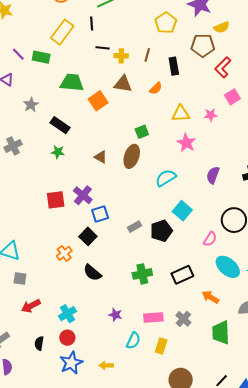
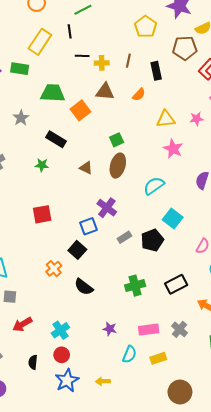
gray star: (31, 105) -> (21, 118), moved
black rectangle: (60, 125) -> (56, 139), moved
green square: (142, 132) -> (117, 140), moved
purple cross: (83, 195) -> (107, 208), moved
yellow rectangle: (161, 346) -> (158, 358), turned 56

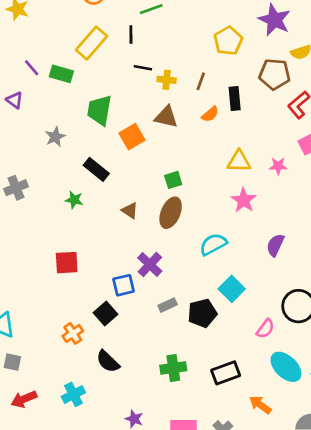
green trapezoid: (53, 93) -> (99, 110), turned -90
orange semicircle: (139, 95) -> (210, 114), moved
cyan cross: (60, 330) -> (73, 394), moved

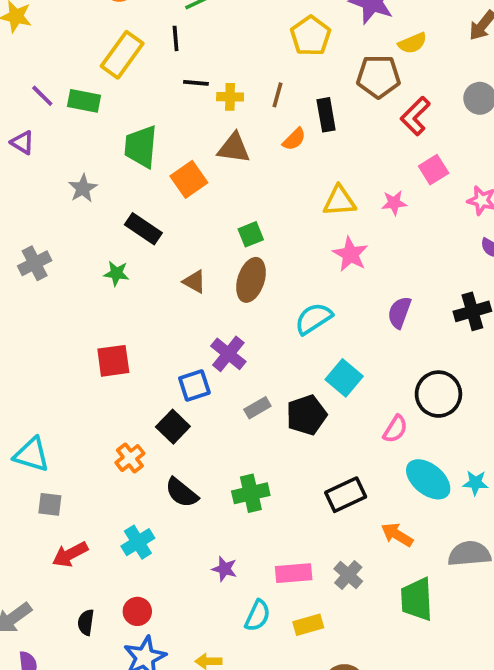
green cross: (173, 368) -> (251, 493), moved

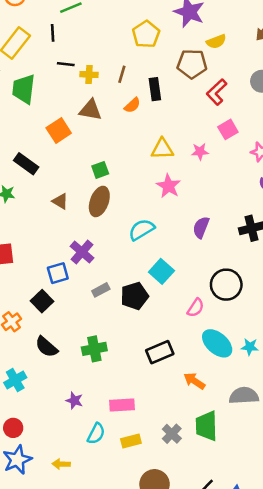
green trapezoid: (141, 147) -> (24, 89), moved
gray cross: (348, 575) -> (172, 434), moved

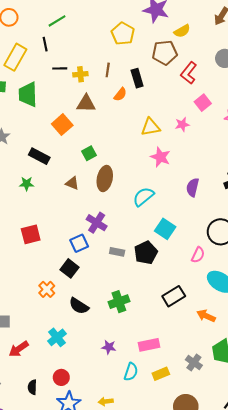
green square: (100, 170) -> (89, 153), moved
gray rectangle: (101, 290) -> (117, 252), turned 48

